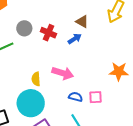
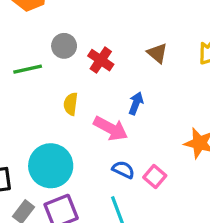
blue arrow: (75, 39) -> (136, 103), moved, turned -48
yellow semicircle: (36, 79) -> (71, 104), moved
pink square: (96, 97) -> (155, 176), turned 32

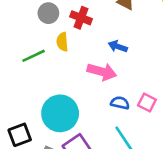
green line: (28, 69) -> (34, 56), moved
blue arrow: (136, 103) -> (118, 46), turned -78
yellow semicircle: (71, 104) -> (62, 42), moved

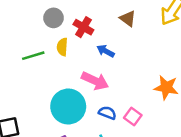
blue arrow: (118, 46) -> (106, 51), moved
cyan circle: (60, 113) -> (68, 107), moved

